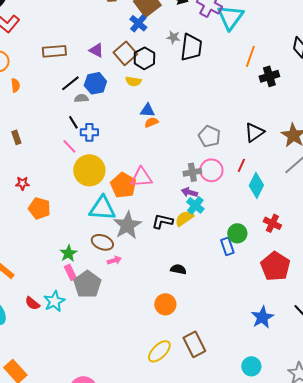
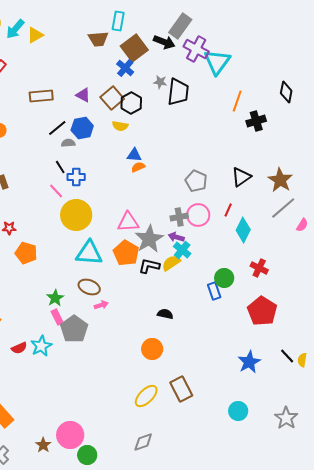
orange pentagon: (123, 185) -> (126, 253), moved
gray star: (127, 225) -> (149, 239), moved
red semicircle: (32, 303) -> (19, 348), turned -63

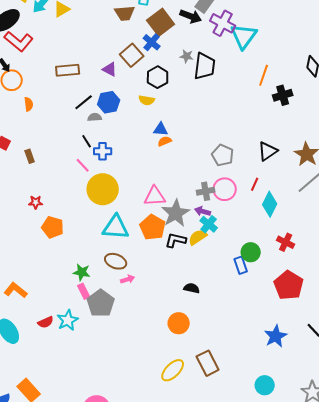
brown square: (112, 98) -> (132, 55), moved
green star: (55, 298) -> (82, 272), turned -30

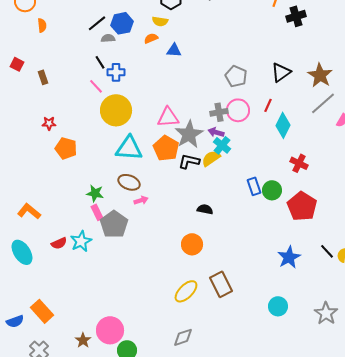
orange semicircle: (165, 141) -> (151, 38), moved
green circle: (251, 252) -> (272, 190), moved

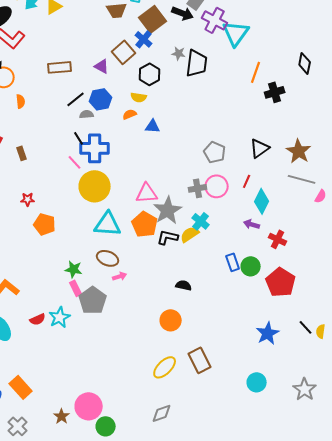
blue cross: (116, 72) -> (95, 148), size x1.6
gray line: (323, 103) -> (302, 179), turned 56
purple arrow: (216, 132) -> (252, 224), moved

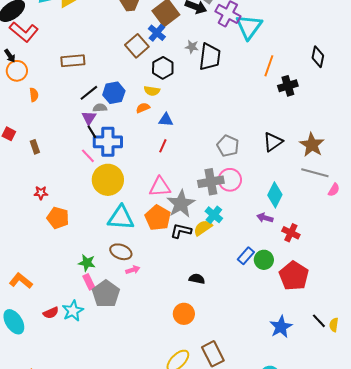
purple triangle: (102, 66) -> (89, 118), moved, turned 35
red line: (247, 181) -> (163, 146), moved
gray cross: (198, 188) -> (211, 182), size x1.4
blue rectangle: (233, 262) -> (246, 256), turned 60

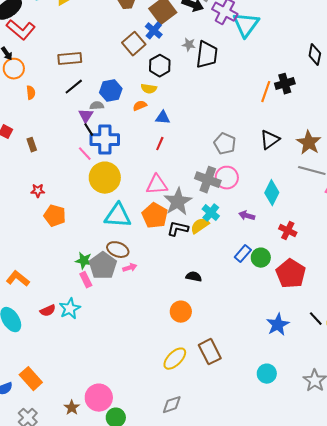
orange line: (269, 66) -> (266, 92), moved
black line: (89, 93) -> (74, 87), moved
gray cross: (211, 182) -> (208, 180), turned 30
purple arrow: (265, 218) -> (247, 216), moved
gray pentagon: (106, 294) -> (103, 266), moved

